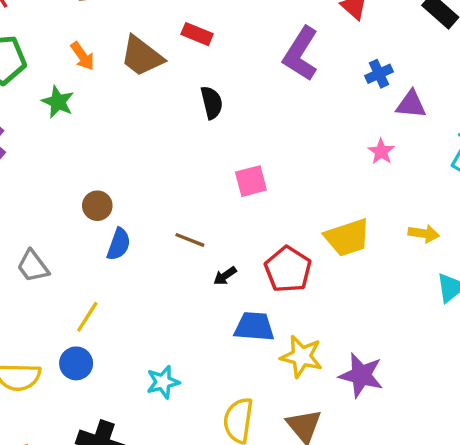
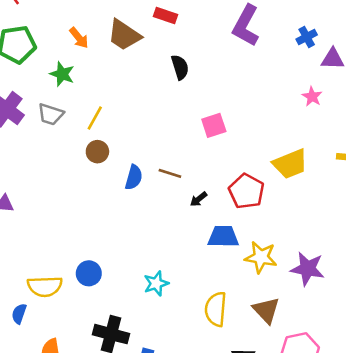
blue semicircle: (119, 244) -> (134, 177), moved
gray trapezoid: (33, 266) -> (51, 114), moved, turned -32
yellow line: (87, 317) -> (95, 118), moved

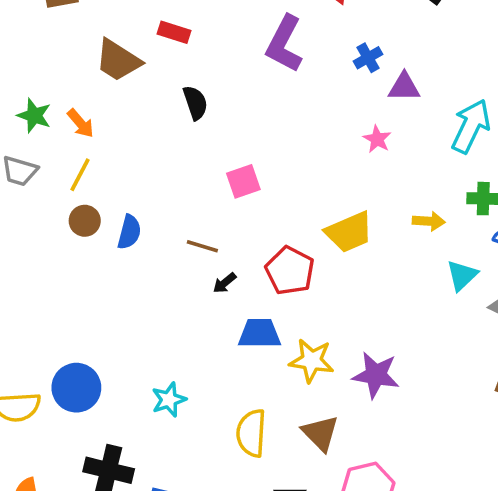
orange arrow: (79, 38) -> (81, 123), moved
brown line: (170, 173) -> (202, 246), moved
blue semicircle: (134, 177) -> (129, 232), moved
blue circle: (89, 273) -> (76, 388), size x1.4

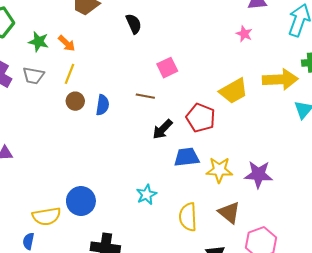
yellow arrow: (429, 221) -> (280, 79), size x1.8
brown line: (202, 246) -> (145, 96), moved
black arrow: (225, 283) -> (163, 129), size x1.5
cyan star: (169, 400) -> (146, 195), moved

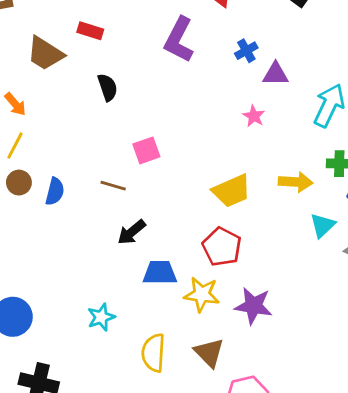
yellow arrow: (280, 79) -> (296, 182), size x0.7
red pentagon: (201, 118) -> (222, 247), moved

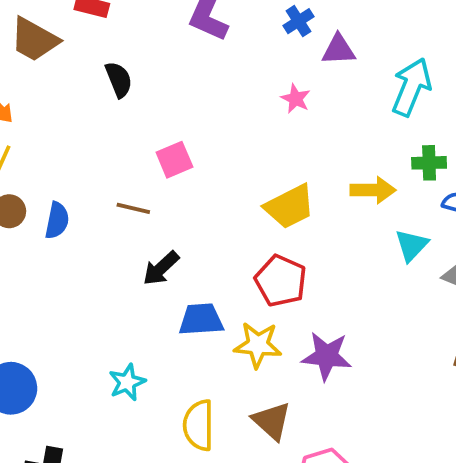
pink star: (254, 116) -> (296, 99), moved

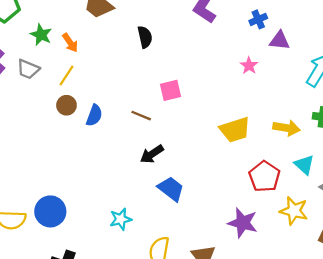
cyan triangle: (412, 245) -> (304, 165), turned -40
red pentagon: (281, 281) -> (264, 176), moved
blue trapezoid: (201, 320) -> (171, 189), turned 32
yellow star: (258, 345) -> (294, 211), moved

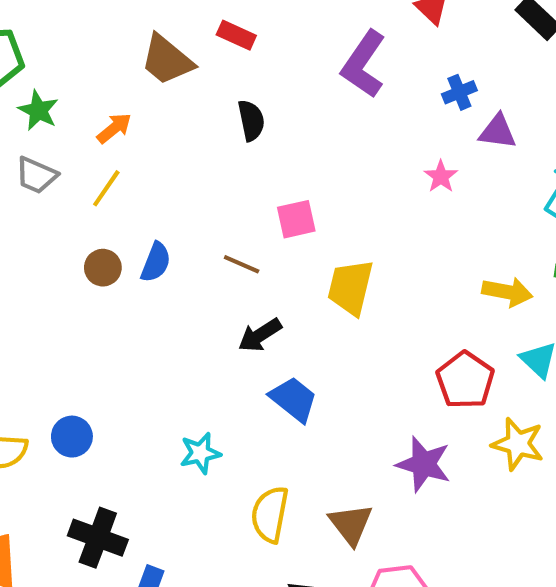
green star: (41, 35) -> (38, 110), moved
orange arrow: (70, 43) -> (114, 128), turned -96
brown circle: (66, 105) -> (103, 268), moved
yellow trapezoid: (235, 130) -> (350, 287), moved, turned 120
blue circle: (50, 211) -> (72, 437), size x0.7

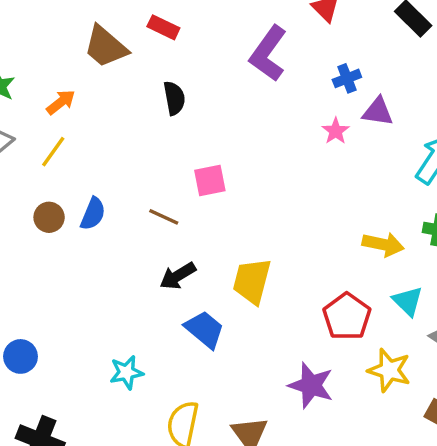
pink star: (441, 176) -> (336, 131), moved
yellow trapezoid: (350, 287) -> (252, 281), moved

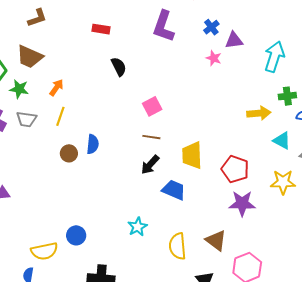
brown trapezoid: (106, 47) -> (30, 57), moved
brown line: (164, 217) -> (151, 137), moved
red pentagon: (347, 317) -> (235, 169), moved

